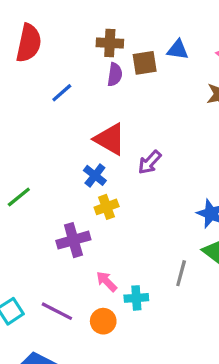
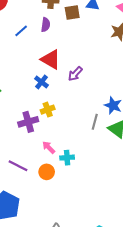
purple semicircle: (115, 74) -> (46, 25), moved
yellow cross: (107, 207) -> (48, 110), moved
gray line: (181, 273) -> (95, 122), moved

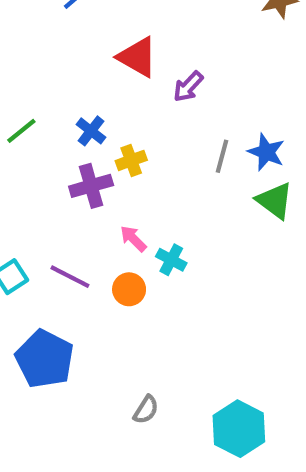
blue cross: (42, 82) -> (91, 131), moved
gray line: (95, 122) -> (222, 156), moved
cyan cross: (67, 158) -> (171, 260), turned 32

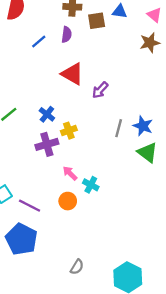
purple line: (70, 277) -> (30, 206), moved

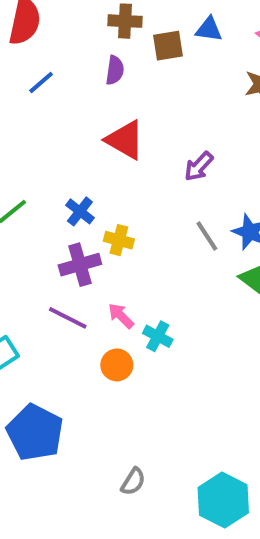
blue line: (39, 42) -> (41, 82), moved
purple arrow: (100, 90) -> (199, 166), moved
gray line: (119, 128) -> (207, 236), turned -48
yellow cross: (69, 131) -> (119, 240), turned 35
purple line: (30, 206) -> (68, 318), moved

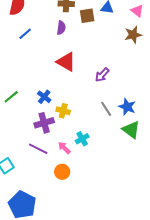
cyan cross: (158, 336) -> (82, 139), moved, turned 32

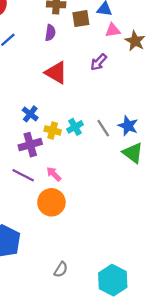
pink triangle: (137, 11) -> (113, 30), moved, turned -48
brown star: (133, 35) -> (135, 41), turned -30
purple arrow: (102, 75) -> (99, 62), moved
cyan cross: (82, 139) -> (75, 127), moved
orange circle: (62, 172) -> (51, 202), size x1.5

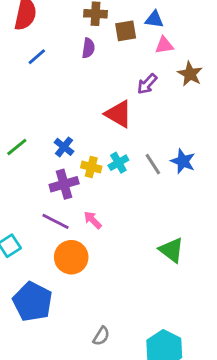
brown star: (135, 41) -> (190, 74), moved
red triangle: (56, 73) -> (118, 114), moved
green triangle: (133, 153) -> (171, 250), moved
orange circle: (51, 202) -> (71, 257), moved

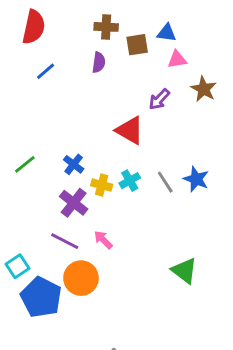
purple cross: (64, 184) -> (74, 203), turned -36
blue pentagon: (33, 302) -> (41, 297), moved

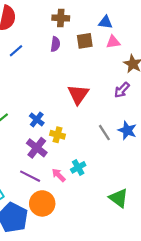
brown square: (137, 45) -> (85, 41), moved
purple arrow: (159, 99) -> (122, 90), moved
red triangle: (130, 130) -> (78, 94), turned 35
cyan cross: (130, 181) -> (78, 167), moved

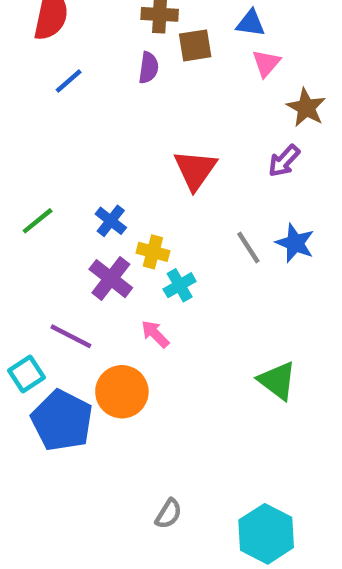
brown square: (85, 41) -> (195, 45), moved
pink triangle: (113, 42) -> (266, 63), turned -40
cyan cross: (78, 167) -> (180, 285), moved
purple line: (30, 176) -> (71, 336), moved

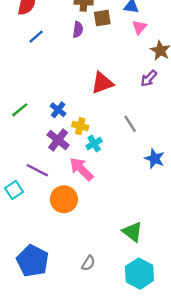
red triangle: (195, 170) -> (102, 83), turned 35
blue star: (295, 243) -> (155, 159), moved
pink arrow: (155, 334) -> (81, 169), size x1.6
green triangle: (277, 381) -> (132, 232), moved
blue pentagon: (62, 421) -> (33, 261), moved

